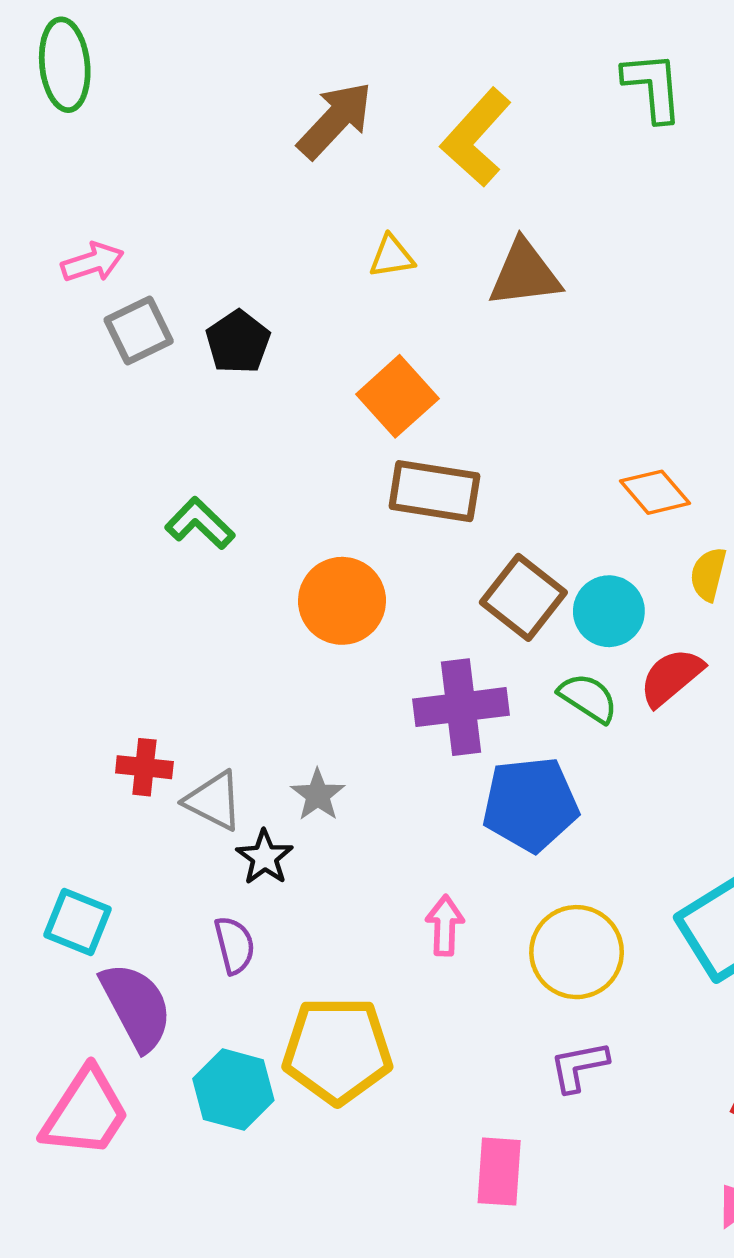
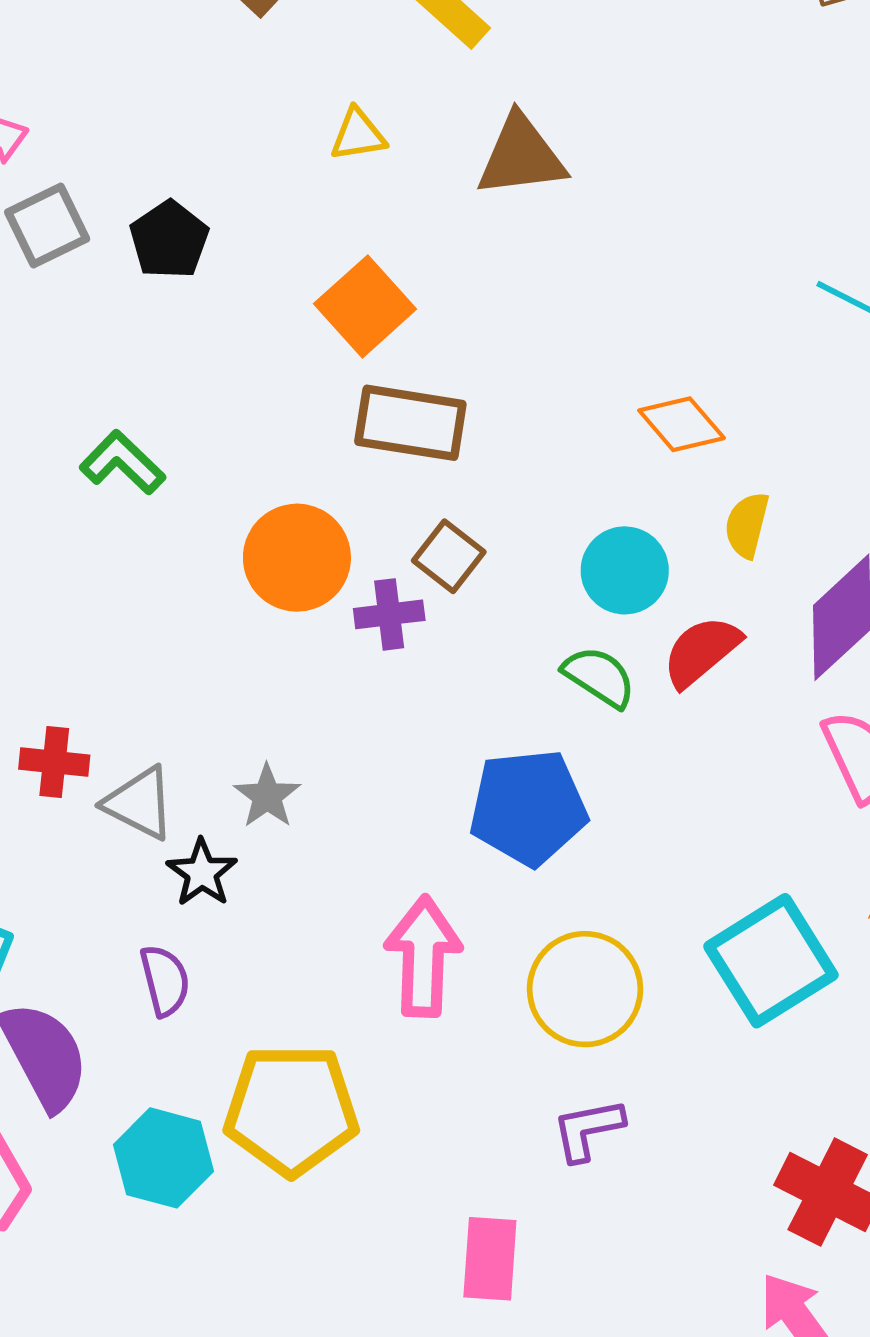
brown square: (523, 597) -> (449, 556), moved, size x0.7
purple cross: (461, 707) -> (389, 614), moved, size x0.6
pink arrow: (445, 925) -> (423, 956), size x1.6

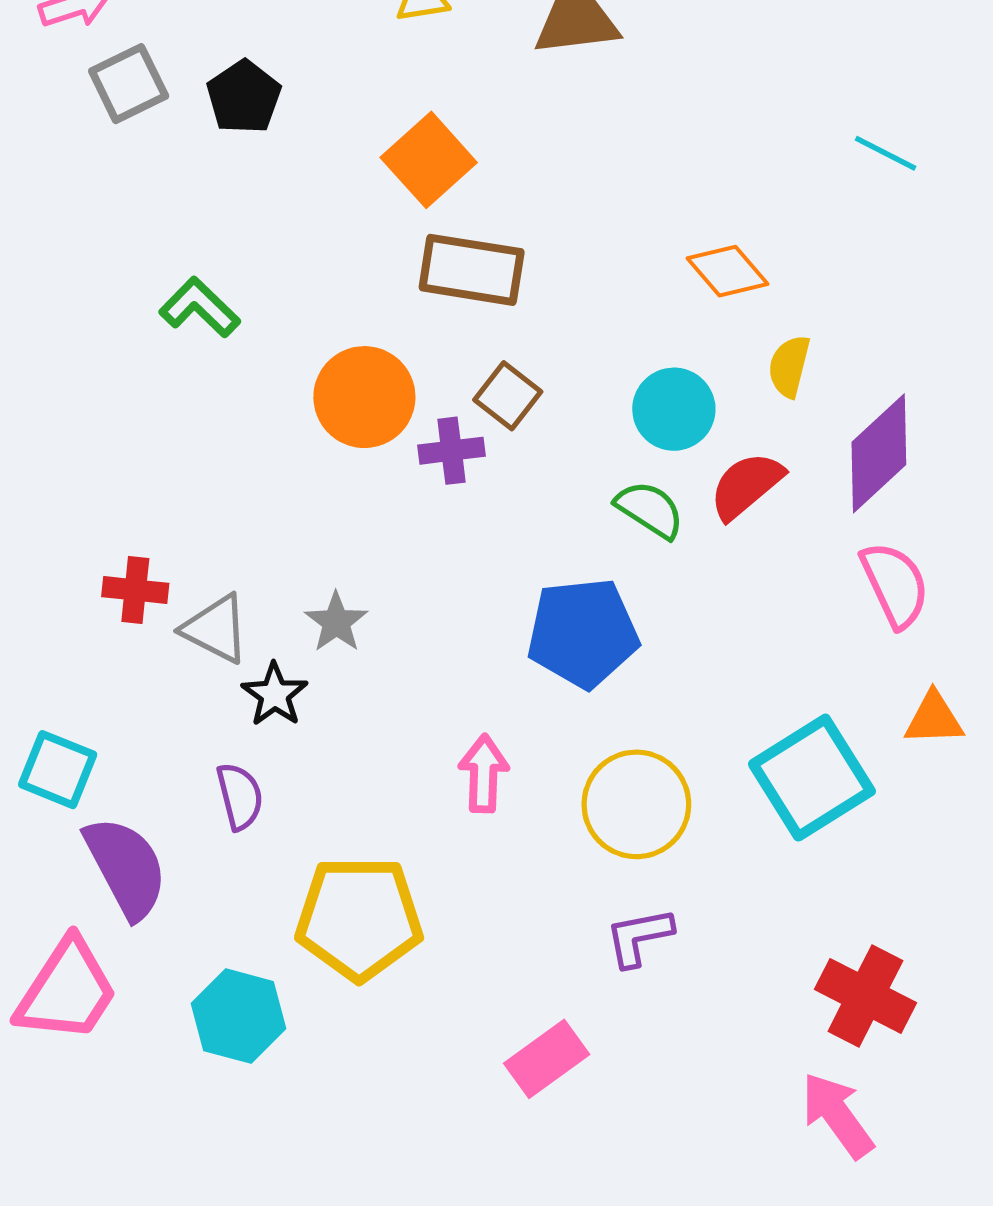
pink arrow: (423, 956) -> (484, 774), size x0.7
cyan hexagon: (164, 1158) -> (238, 1016), moved
pink rectangle: (490, 1259) -> (547, 1059), turned 50

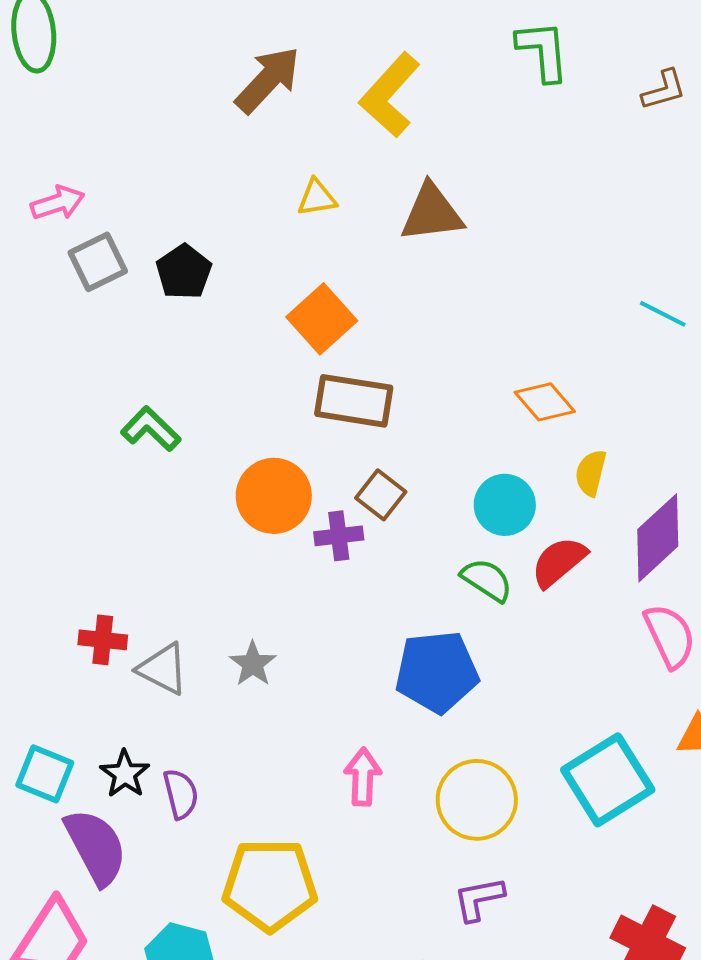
black star: (275, 695) -> (125, 774), moved

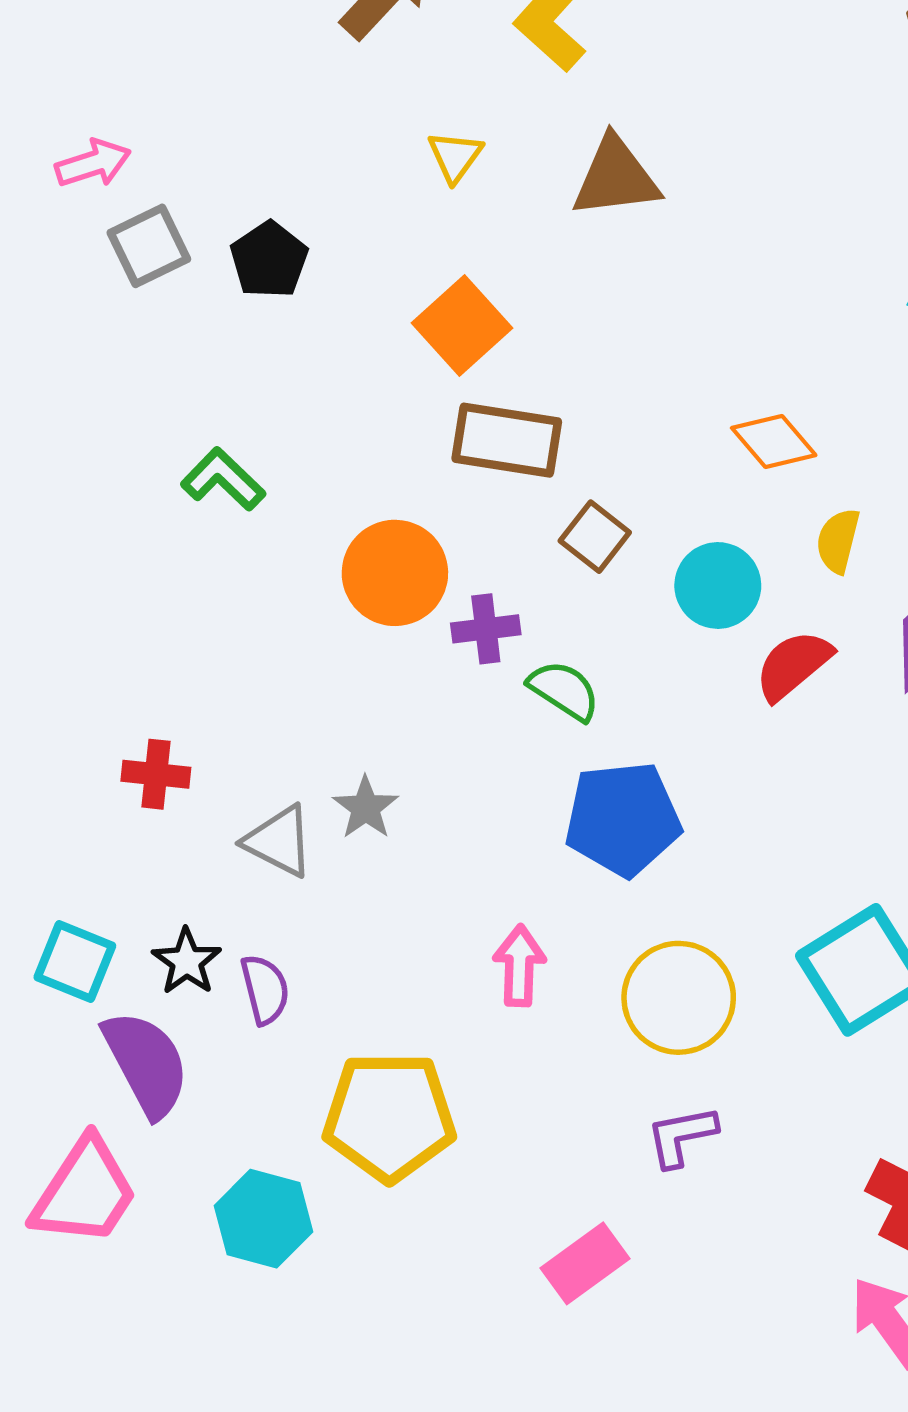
yellow triangle: (317, 198) -> (455, 156), turned -45
brown square: (381, 495) -> (595, 537), moved
green semicircle: (487, 580) -> (564, 690), moved
gray triangle: (163, 669) -> (279, 841), moved

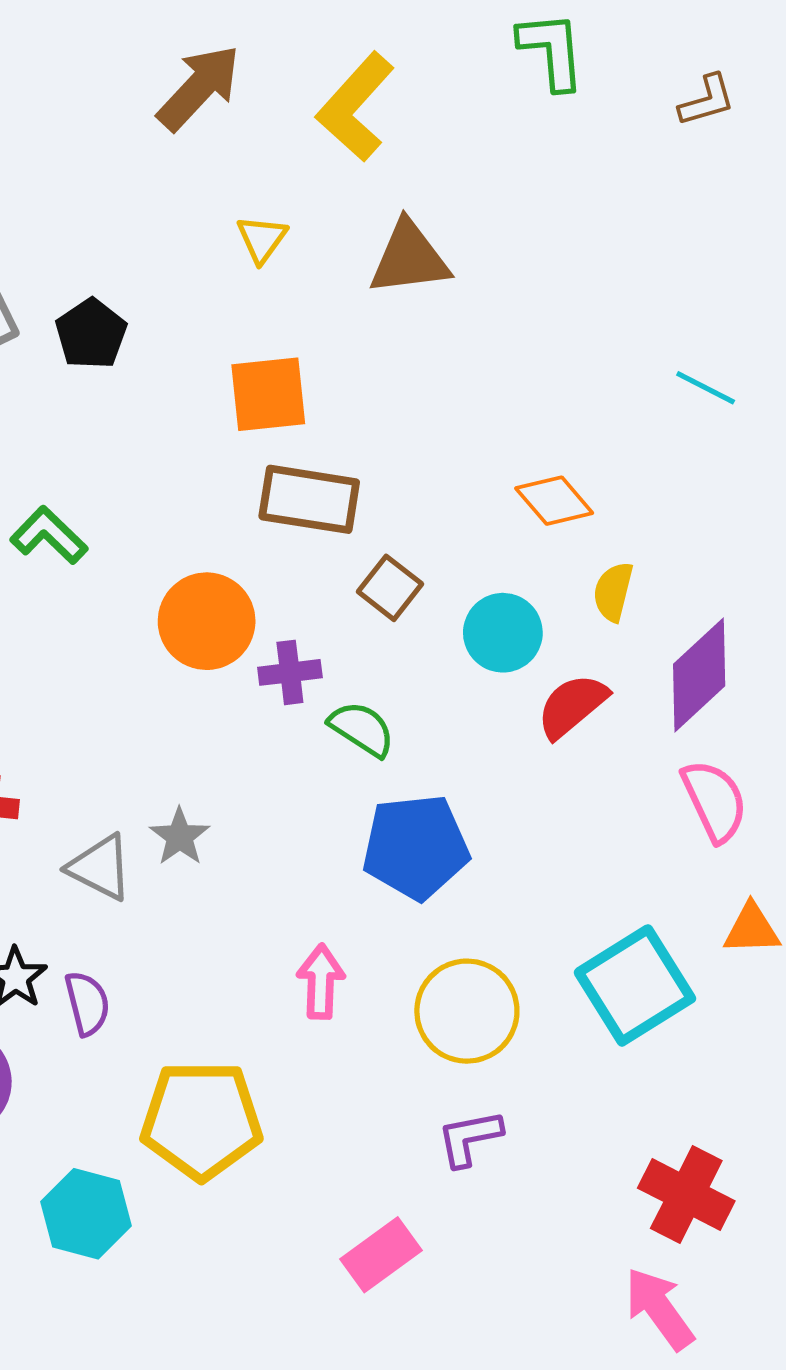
orange square: (462, 326) -> (268, 394), turned 36

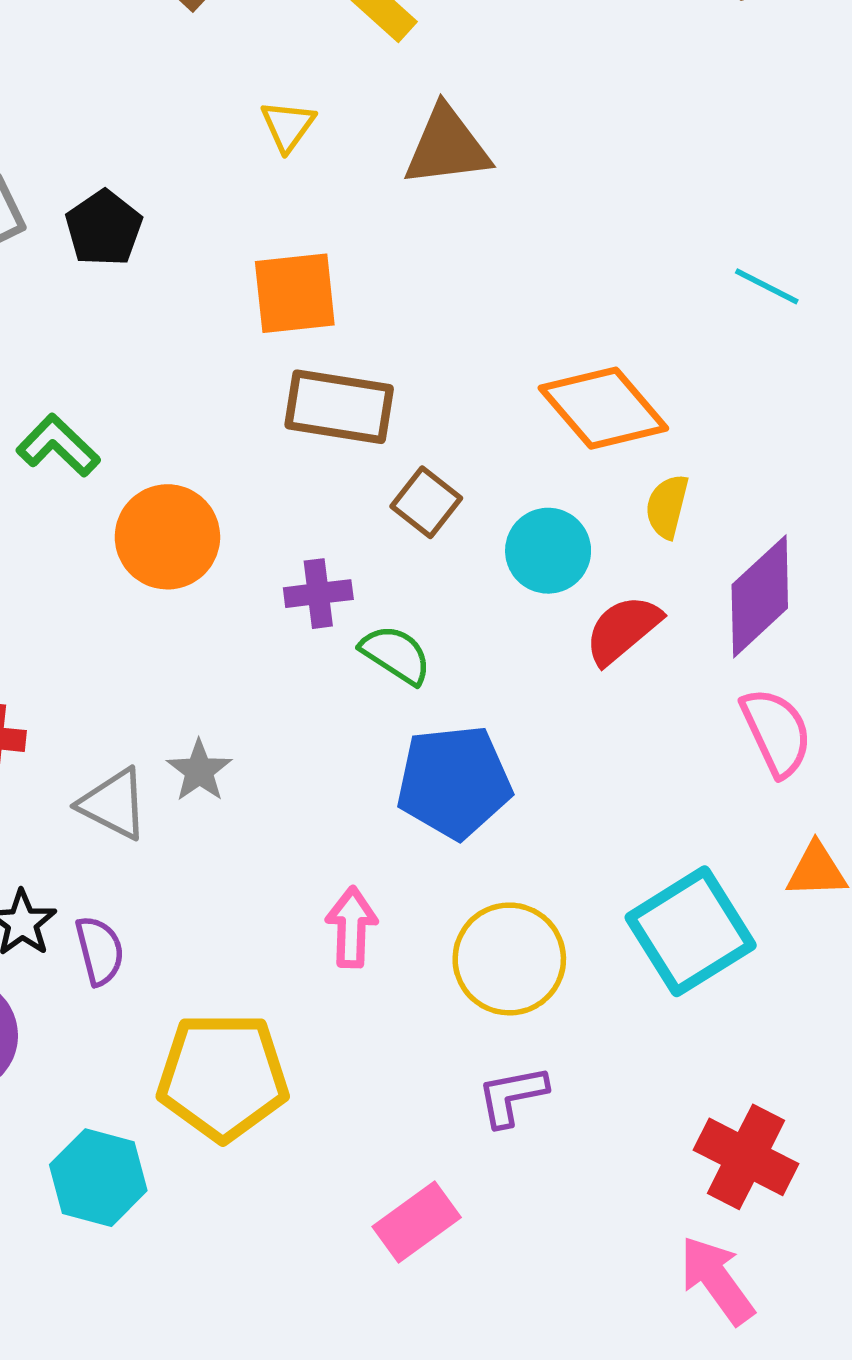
orange diamond: (554, 501) -> (603, 408), size x1.5
orange circle: (207, 621) -> (167, 537), moved

